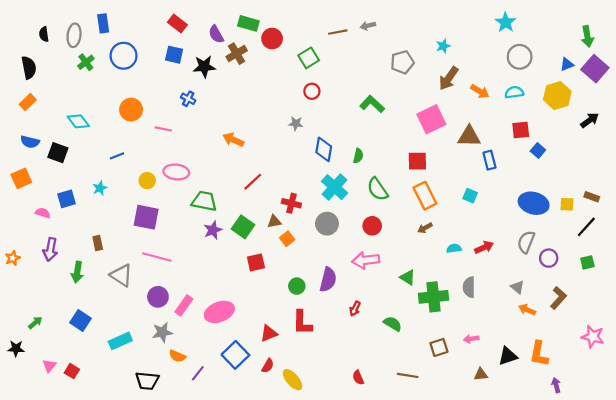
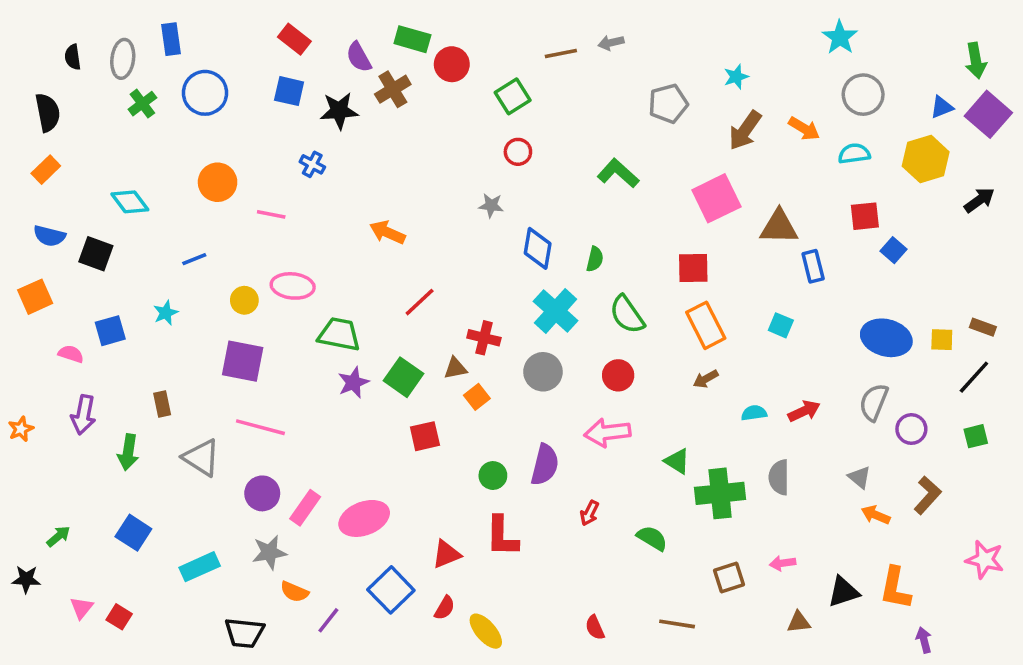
orange arrow: (480, 91) -> (804, 129), moved

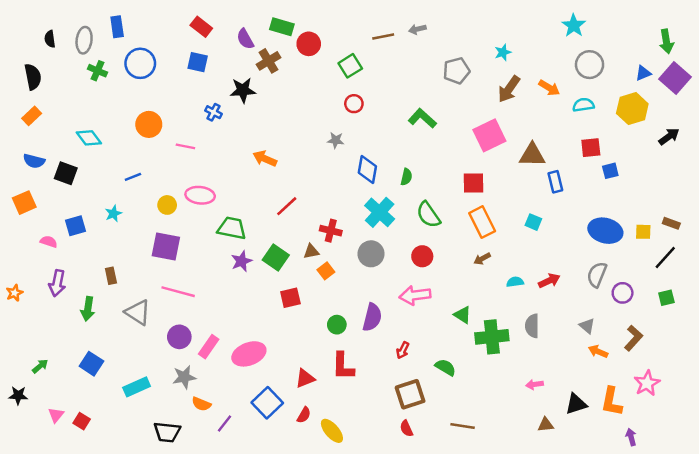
green cross: (142, 104) -> (98, 71), turned -30
black star: (339, 111) -> (243, 90), moved
blue square: (893, 250) -> (610, 171), turned 35
pink star: (985, 560) -> (647, 383), moved, turned 30
brown square: (729, 577) -> (410, 394), moved, size x1.4

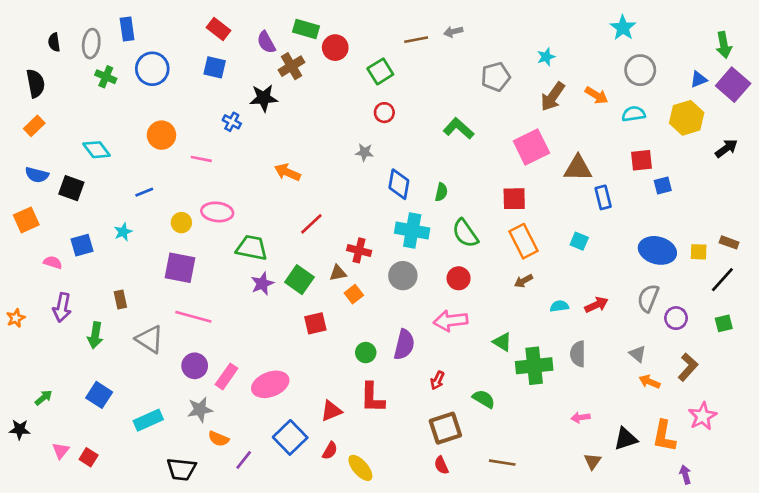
cyan cross: (380, 212) -> (412, 231), turned -32
brown triangle: (546, 425) -> (592, 461), turned -49

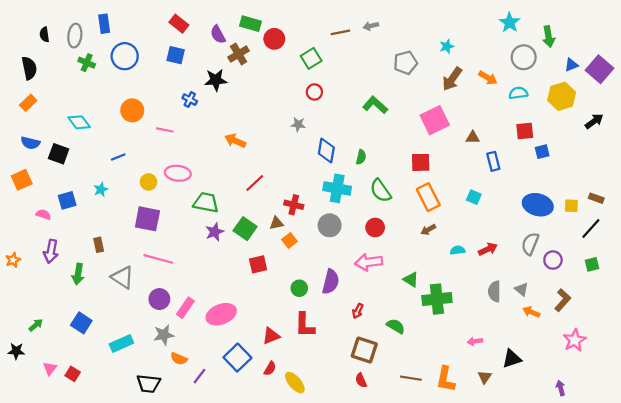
green arrow: (724, 45) -> (549, 37), moved
brown triangle: (578, 168) -> (473, 137), size x0.6
gray semicircle: (578, 354) -> (494, 291), moved
brown square: (445, 428) -> (364, 350), turned 36
orange L-shape: (664, 436) -> (446, 379), moved

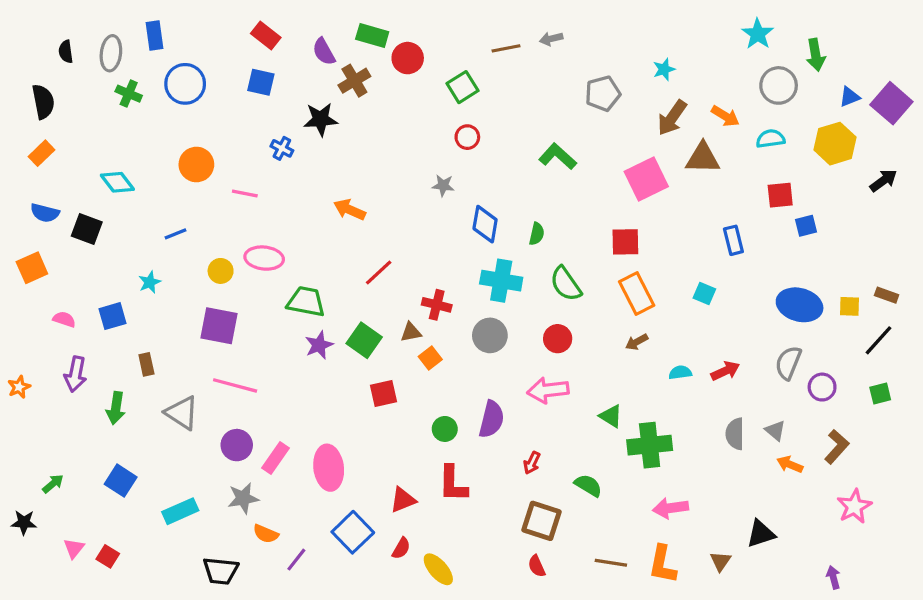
brown triangle: (473, 137) -> (703, 158), moved, size x1.6
blue square: (67, 200) -> (113, 316), moved
pink ellipse: (221, 314) -> (329, 468), turned -76
pink arrow: (475, 341) -> (671, 508), moved, size x1.5

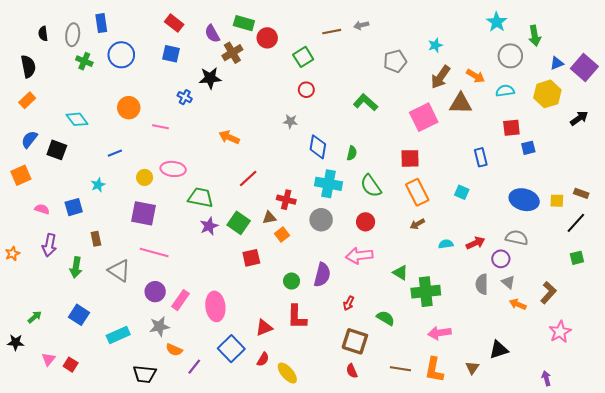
blue semicircle: (45, 213) -> (29, 139), turned 114
gray semicircle: (788, 363) -> (517, 238), turned 80
purple circle: (822, 387) -> (501, 259), moved

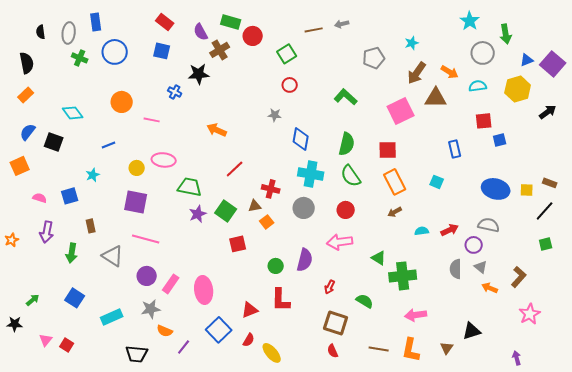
green semicircle: (352, 153) -> (347, 144), moved, size x1.6

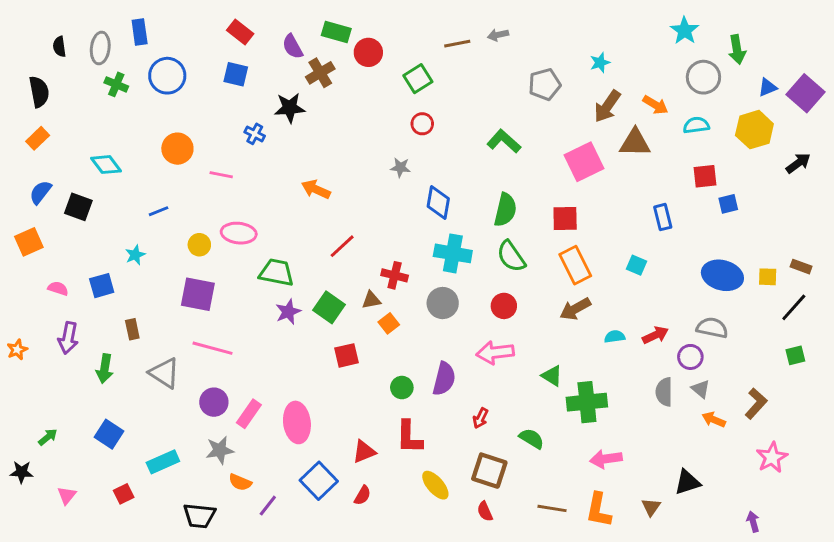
brown arrow: (395, 212) -> (575, 309), size x1.5
red square: (67, 345) -> (124, 494), moved, turned 32
yellow ellipse: (272, 353) -> (435, 485), moved

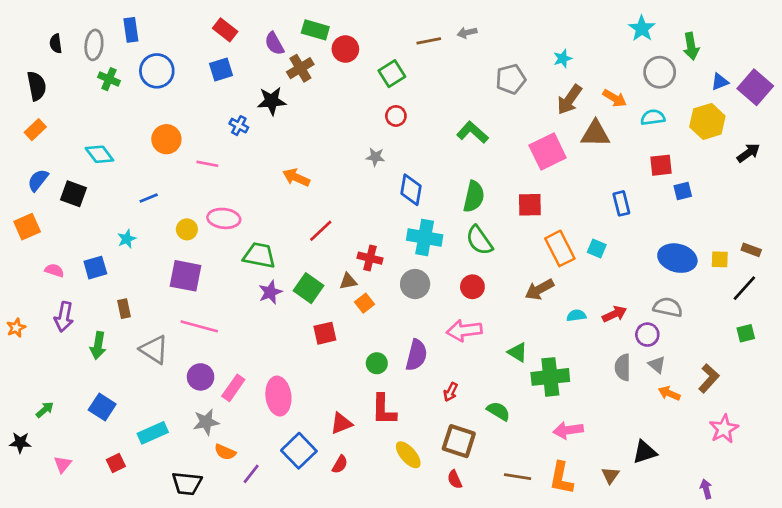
blue square: (236, 74) -> (221, 70), turned -30
orange rectangle: (575, 265) -> (560, 248), moved

